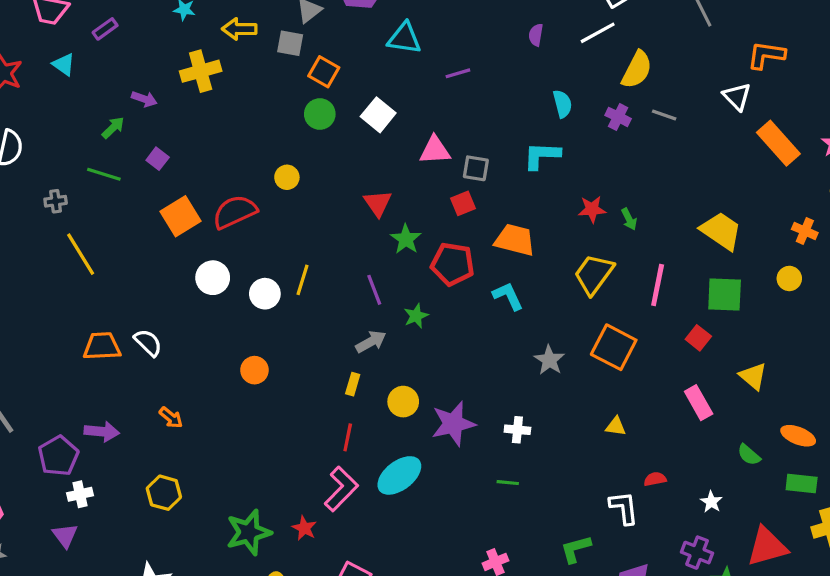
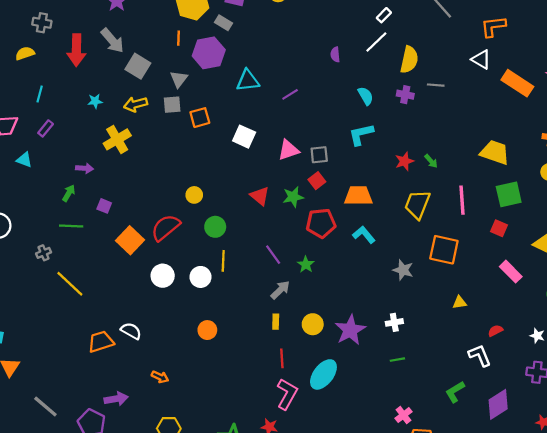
orange square: (324, 72) -> (200, 118), turned -30
green circle: (320, 114) -> (215, 227), moved
green star: (406, 239) -> (293, 197), moved, turned -30

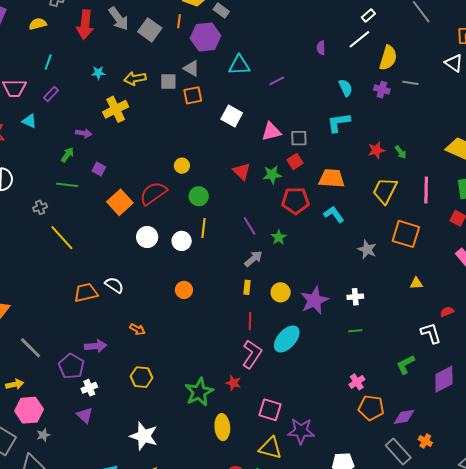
gray square: (138, 66) -> (150, 30), moved
gray triangle: (179, 79) -> (191, 68), moved, turned -42

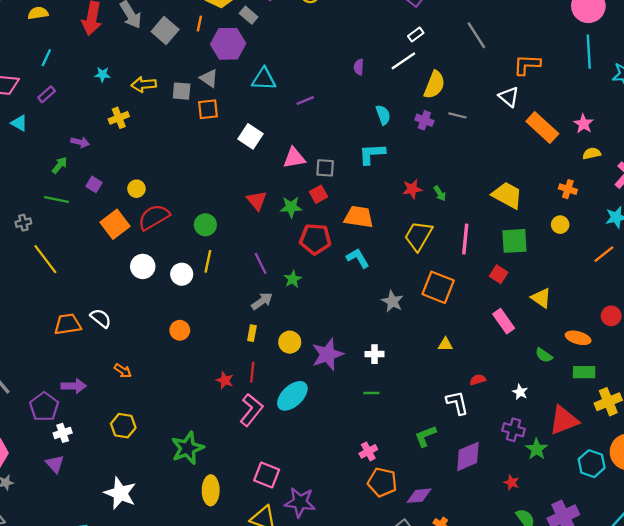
yellow cross: (116, 109) -> (119, 118), size x0.7
yellow circle: (182, 166) -> (136, 189), moved
red star: (233, 383) -> (225, 380), moved

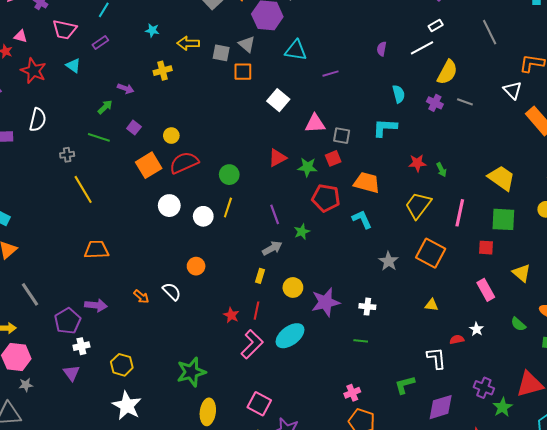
red triangle: (257, 200) -> (277, 158), turned 36
red square: (499, 274) -> (486, 248), turned -35
white semicircle: (101, 318) -> (172, 291), moved
white star: (520, 392) -> (477, 329), moved
yellow hexagon: (123, 426) -> (122, 365), moved

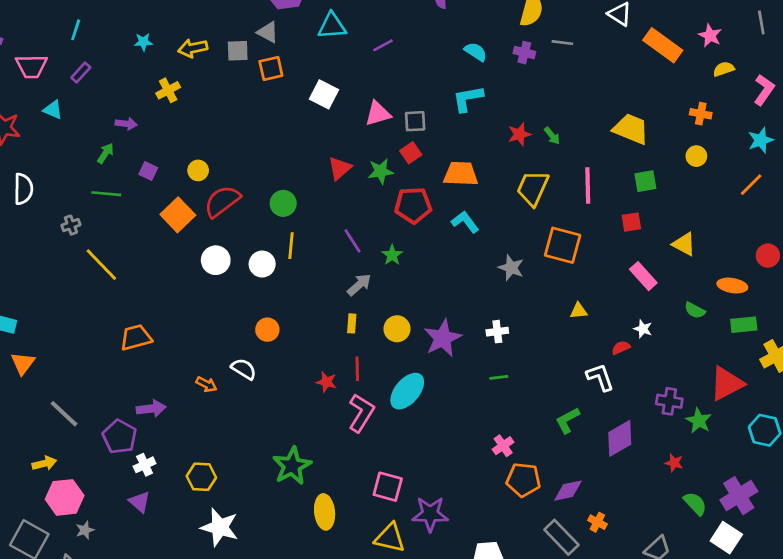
cyan semicircle: (399, 94) -> (476, 52), turned -30
green square: (503, 219) -> (645, 181), size x0.7

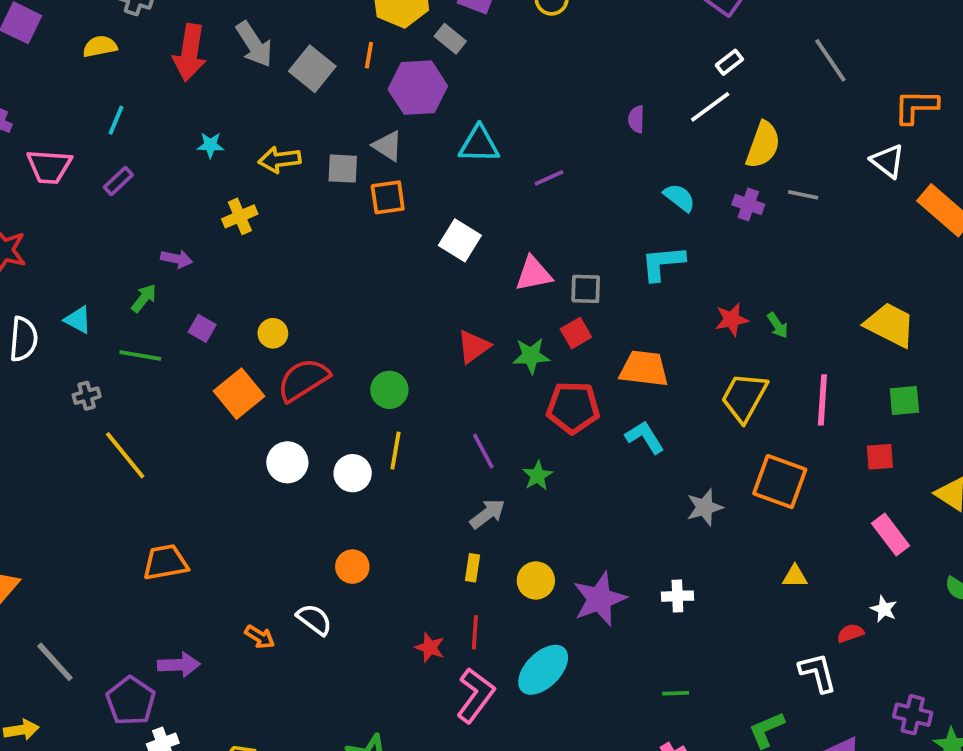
cyan triangle: (53, 110) -> (78, 320), moved
gray star: (511, 268) -> (705, 507), turned 30
green line: (499, 377) -> (676, 693), moved

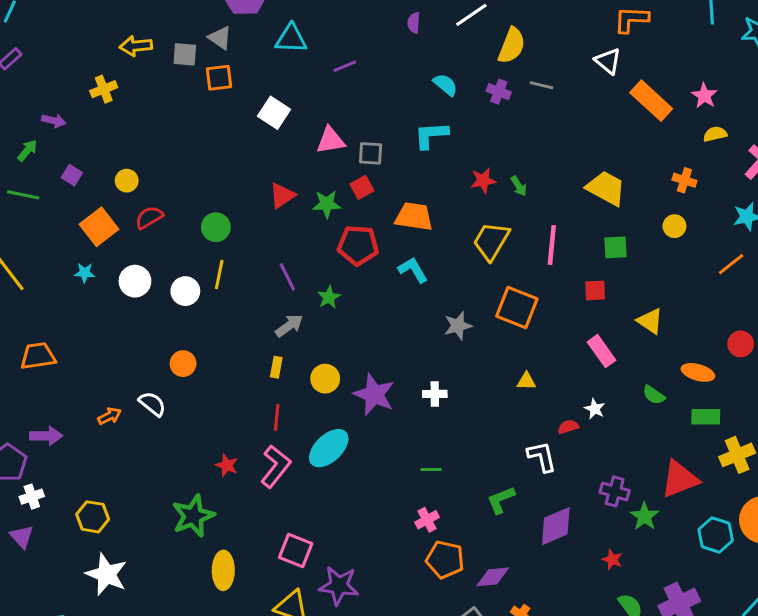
cyan star: (210, 145) -> (85, 273), moved
red semicircle: (303, 380) -> (149, 217), size x0.7
purple star: (599, 599) -> (374, 394), turned -30
orange arrow: (260, 637) -> (109, 416), turned -60
red star: (430, 647) -> (227, 465), moved

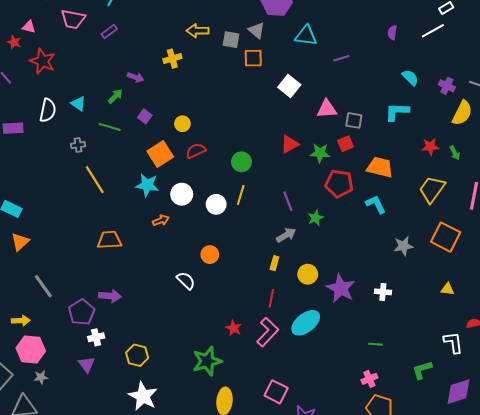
yellow semicircle: (512, 46) -> (462, 113), moved
cyan star: (85, 273) -> (147, 185), size x1.6
orange arrow: (109, 416) -> (161, 220), moved

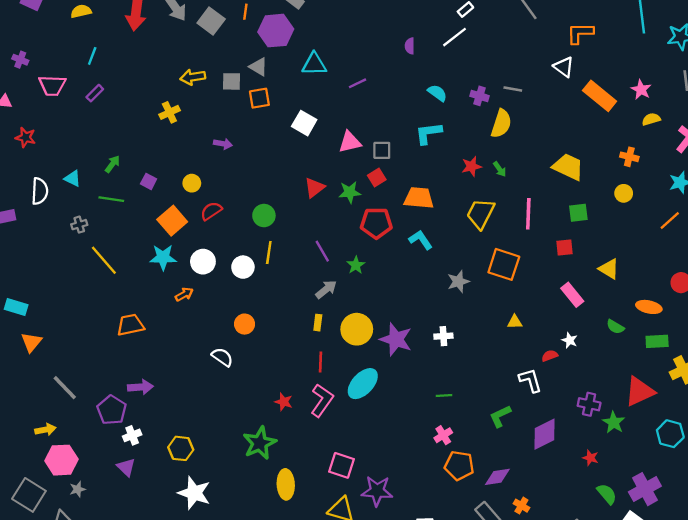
red star: (43, 61) -> (26, 137), size x0.7
purple arrow: (136, 77) -> (223, 144), moved
yellow circle: (308, 274) -> (357, 329), size x1.4

